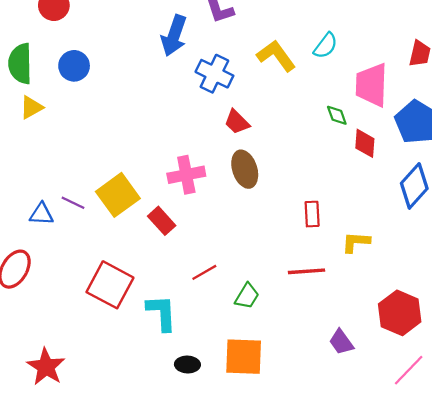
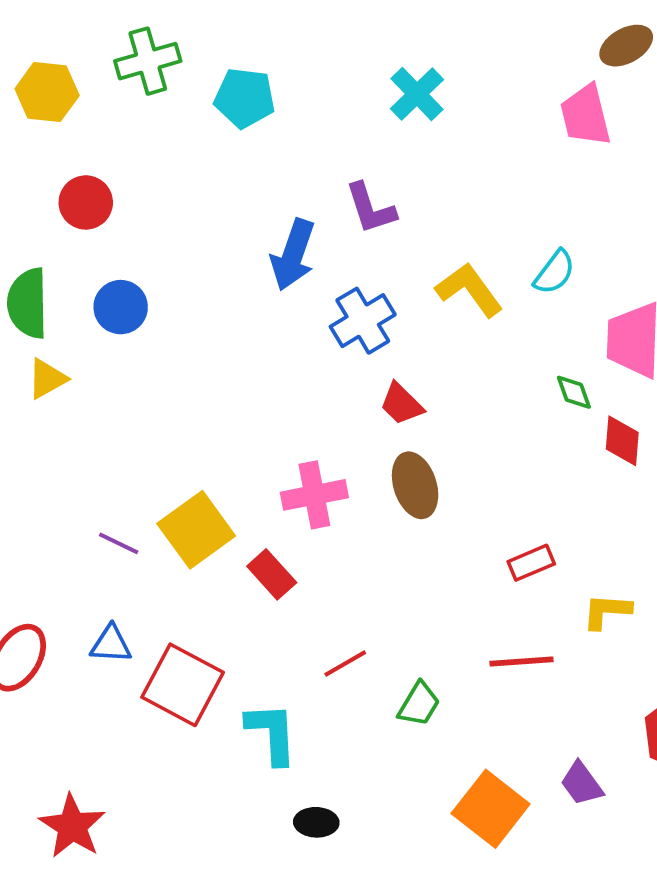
blue cross: (214, 74) -> (363, 321), turned 33
blue triangle: (41, 214) -> (111, 644), moved
red rectangle: (312, 214) -> (531, 563), turned 70
orange square: (244, 357) -> (491, 809), moved, turned 36

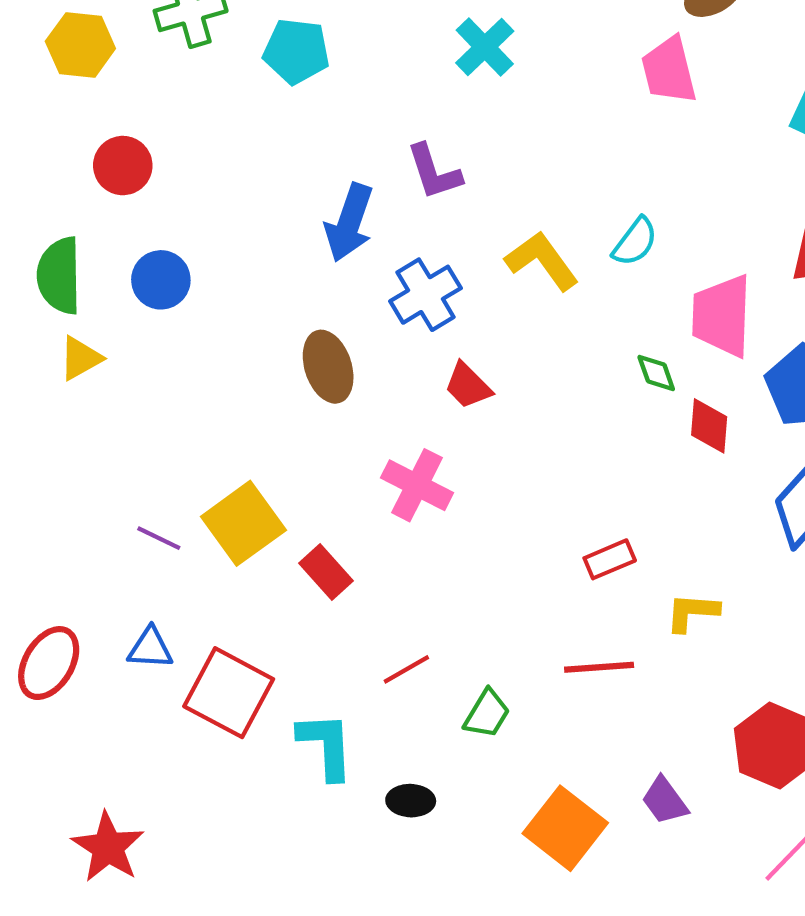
brown ellipse: (415, 485) -> (328, 367), moved
pink cross: (314, 495) -> (417, 485), moved, turned 38
black ellipse: (316, 822) -> (411, 801), moved

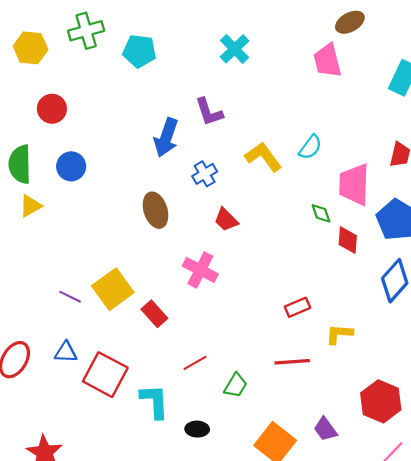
blue cross: (425, 295) -> (205, 174), size x0.7

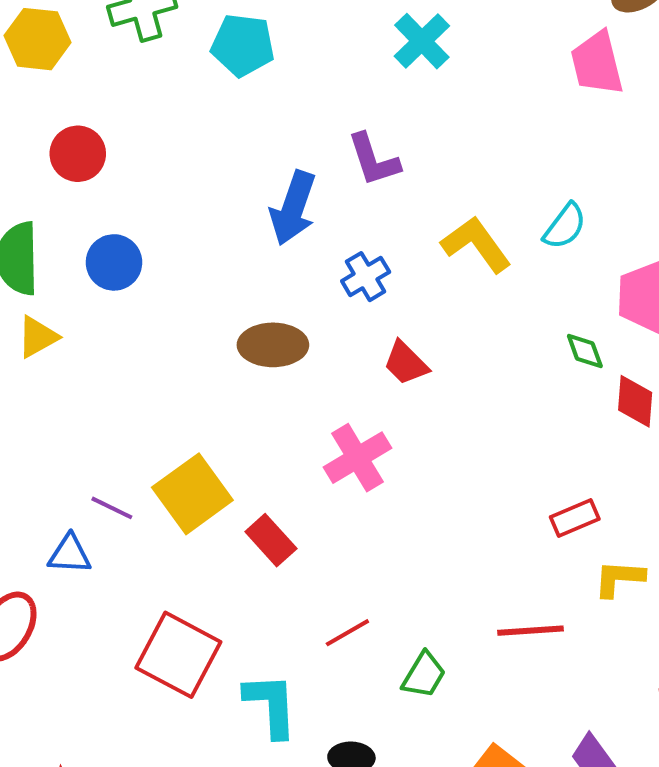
brown ellipse: (156, 210) -> (273, 345), turned -72
pink cross: (200, 270) -> (357, 458), turned 32
red rectangle: (298, 307) -> (575, 518), moved
blue triangle: (66, 352) -> (70, 554), moved

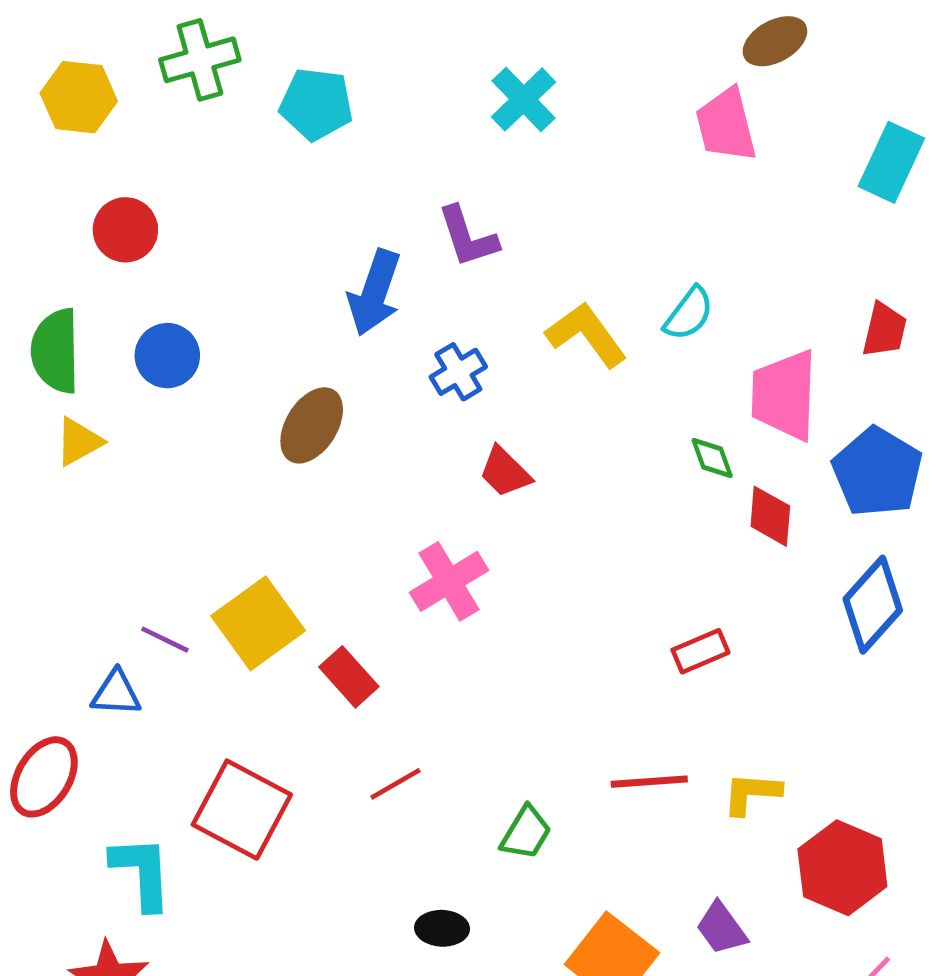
brown ellipse: (273, 345) -> (312, 425), moved, turned -58
yellow L-shape: (619, 578) -> (752, 793), moved
red line: (347, 633) -> (395, 784), moved
cyan L-shape: (271, 705) -> (142, 872), moved

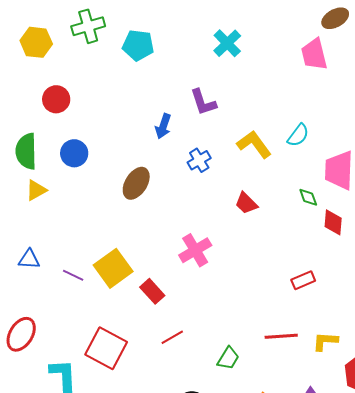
blue arrow: (375, 293) -> (163, 126), size x0.7
red trapezoid: (505, 472) -> (246, 203), moved
blue triangle: (116, 693) -> (29, 259), moved

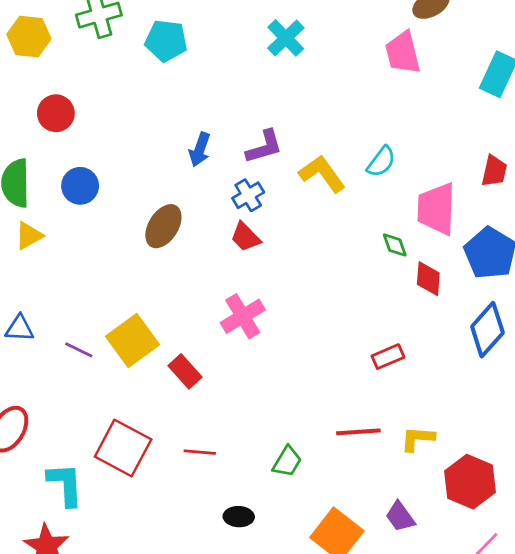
purple L-shape: (203, 102) -> (264, 147), moved, turned -88
red trapezoid: (246, 203) -> (245, 237), moved
red line: (172, 337) -> (200, 452), moved, turned 35

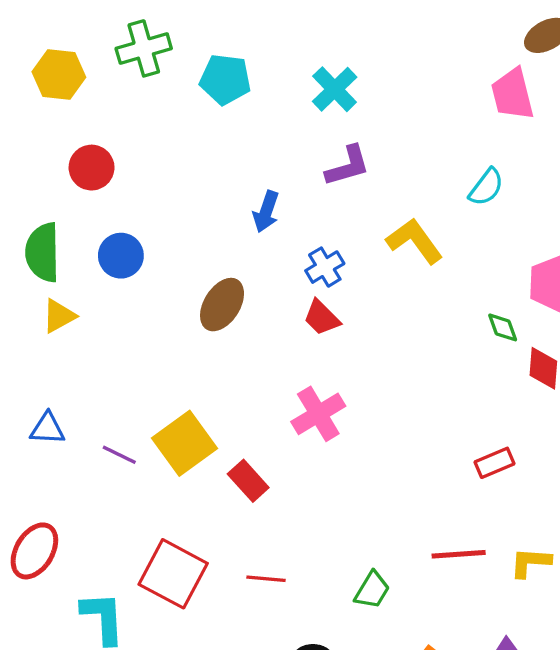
cyan cross: (286, 38) -> (335, 89), moved
purple L-shape: (264, 147) -> (348, 166), moved
cyan semicircle: (381, 162) -> (486, 187), moved

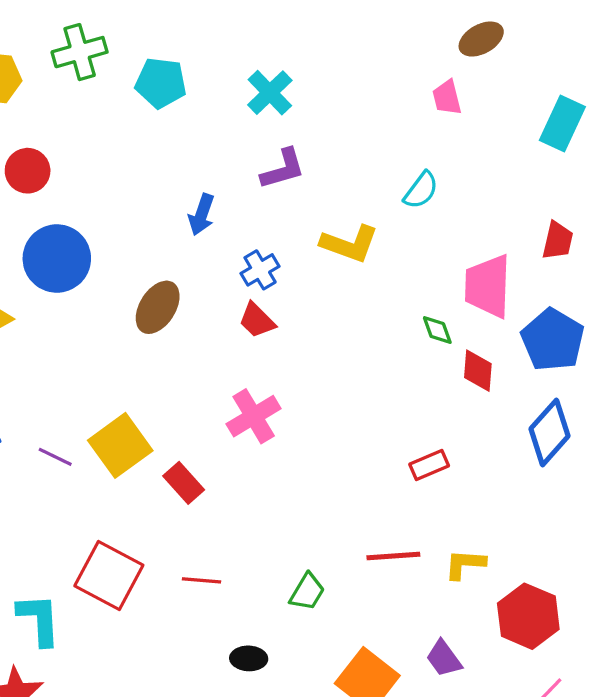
pink trapezoid: (512, 94) -> (447, 98), size x0.7
yellow L-shape: (415, 241) -> (349, 244), turned 146
blue circle: (121, 256) -> (57, 258), size x1.5

